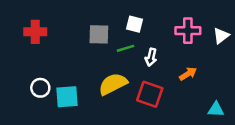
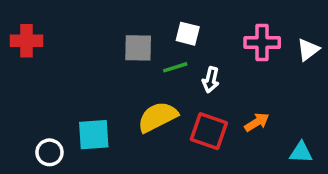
red cross: (35, 32) -> (26, 41), moved
orange arrow: (188, 74) -> (257, 122), moved
white circle: (40, 88) -> (49, 152), moved

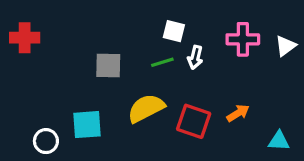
gray square: (138, 48) -> (108, 66), moved
white arrow: (211, 80) -> (195, 57), moved

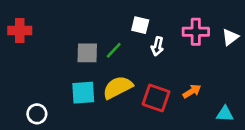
green line: (162, 62) -> (114, 50), moved, turned -30
cyan square: (87, 125) -> (83, 93), moved

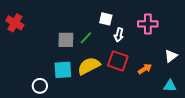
red cross: (20, 30) -> (15, 23), turned 30
white triangle: (230, 37) -> (171, 56), moved
red square: (156, 98) -> (118, 61), moved
white circle: (37, 114) -> (40, 86), moved

